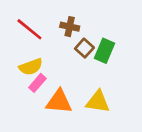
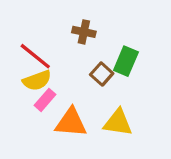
red line: (29, 29) -> (35, 56), moved
brown square: (84, 48) -> (102, 74), moved

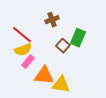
brown cross: (84, 32) -> (52, 20), turned -32
yellow triangle: (118, 123) -> (61, 85), moved

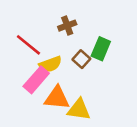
yellow semicircle: (23, 50) -> (50, 64), moved
pink rectangle: (28, 62) -> (36, 80), size x1.5

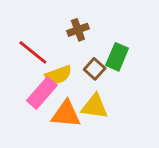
yellow triangle: (79, 110) -> (95, 107), moved

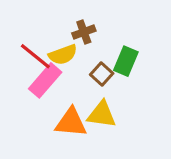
yellow semicircle: (58, 75) -> (63, 55), moved
pink rectangle: (42, 93) -> (45, 80), moved

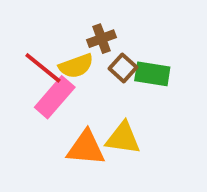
green rectangle: (126, 61) -> (152, 74), turned 76
brown square: (102, 74) -> (123, 68), moved

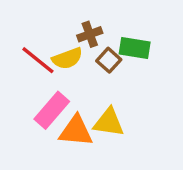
green rectangle: (152, 74) -> (135, 48), moved
pink rectangle: (55, 97) -> (52, 110), moved

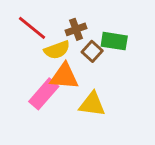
red line: (38, 60) -> (32, 28), moved
orange triangle: (76, 131) -> (64, 76), moved

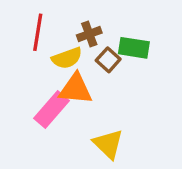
red line: (32, 28) -> (38, 32), turned 60
yellow triangle: (92, 104) -> (108, 144), moved, turned 36

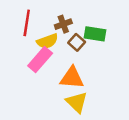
orange triangle: (76, 89) -> (72, 78), moved
pink rectangle: (51, 110) -> (40, 60), moved

